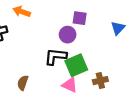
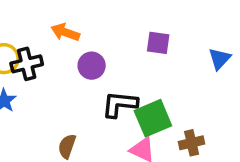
purple circle: (68, 35) -> (92, 66), moved

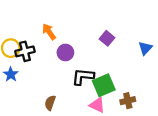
orange arrow: (65, 32) -> (49, 32), turned 35
purple square: (158, 43) -> (107, 38), turned 32

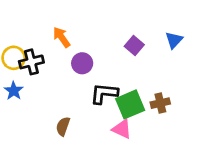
blue triangle: (145, 48) -> (174, 40), moved
brown cross: (128, 101) -> (160, 103), moved

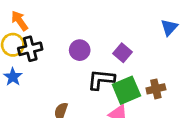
orange arrow: (62, 37) -> (19, 21), moved
purple square: (134, 45) -> (122, 53), moved

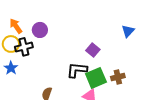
purple circle: (80, 50) -> (40, 30), moved

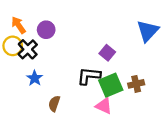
blue triangle: (128, 31) -> (148, 31), size x1.5
black cross: (24, 47) -> (28, 49), turned -30
blue star: (11, 68) -> (35, 78), moved

